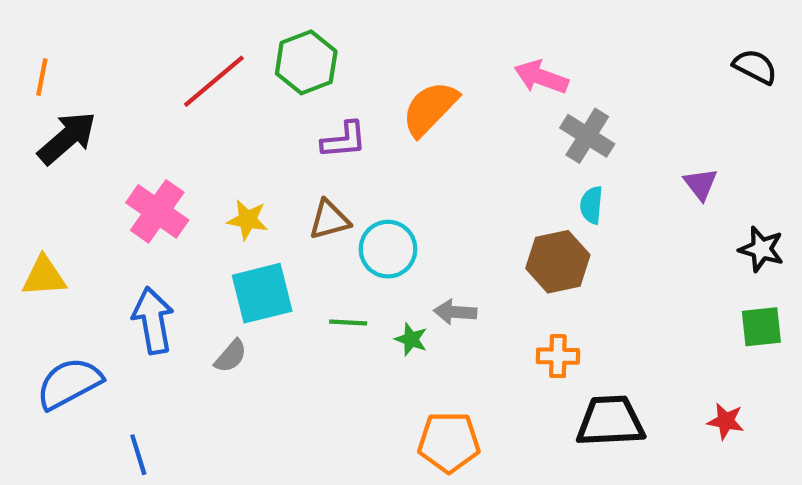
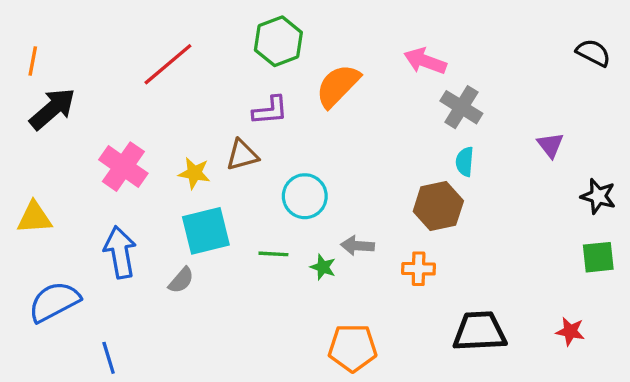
green hexagon: (306, 62) -> (278, 41), moved
brown triangle: (329, 220) -> (242, 155), moved
orange cross: (558, 356) -> (419, 269), moved

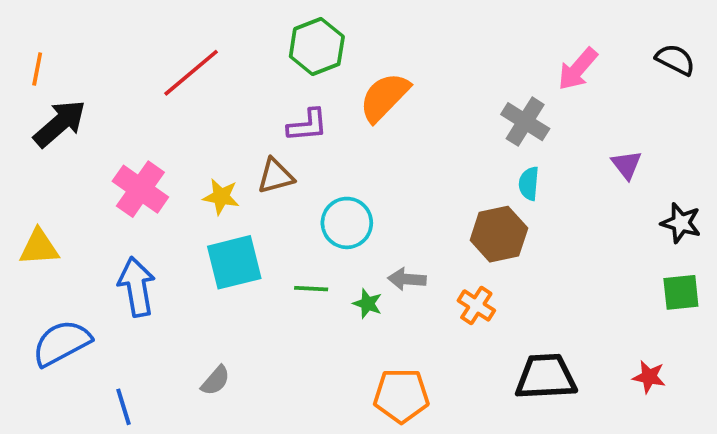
pink arrow: (425, 61) -> (578, 69), moved, turned -69
orange cross: (419, 269) -> (476, 305), turned 32
gray semicircle: (181, 280) -> (215, 381), moved

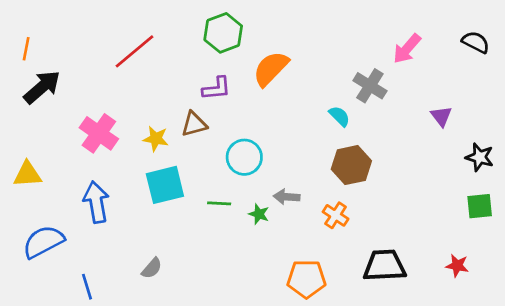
cyan semicircle: (529, 183) -> (339, 116), moved, turned 130
orange pentagon: (401, 396) -> (306, 279), moved

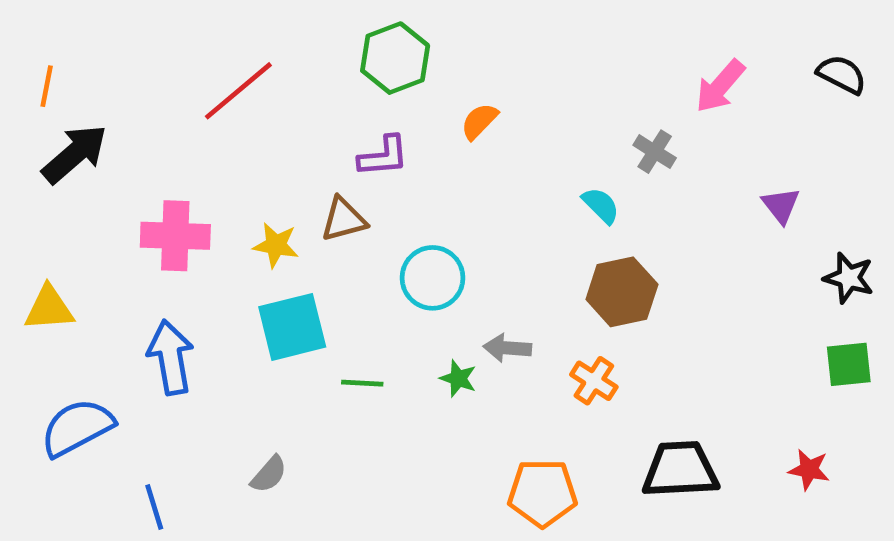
orange semicircle: (271, 69) -> (479, 121), size x0.6
gray cross: (370, 86) -> (655, 152), size x0.7
pink cross: (99, 133) -> (175, 236), turned -33
green line: (219, 203) -> (362, 383), moved

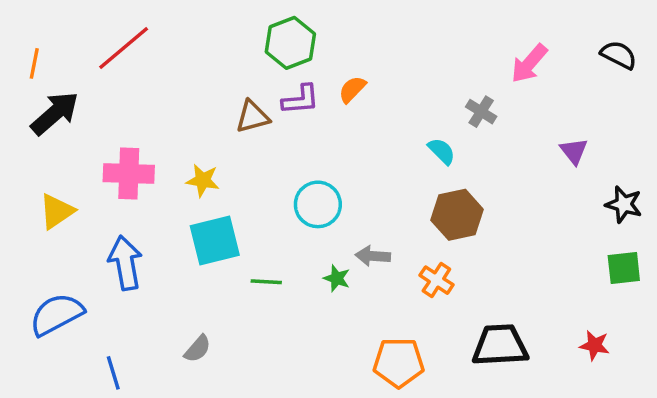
red line: (238, 91) -> (124, 48), moved
purple L-shape: (383, 156) -> (301, 100), moved
brown triangle: (344, 219) -> (253, 117), moved
yellow triangle: (49, 308) -> (57, 211), moved, turned -30

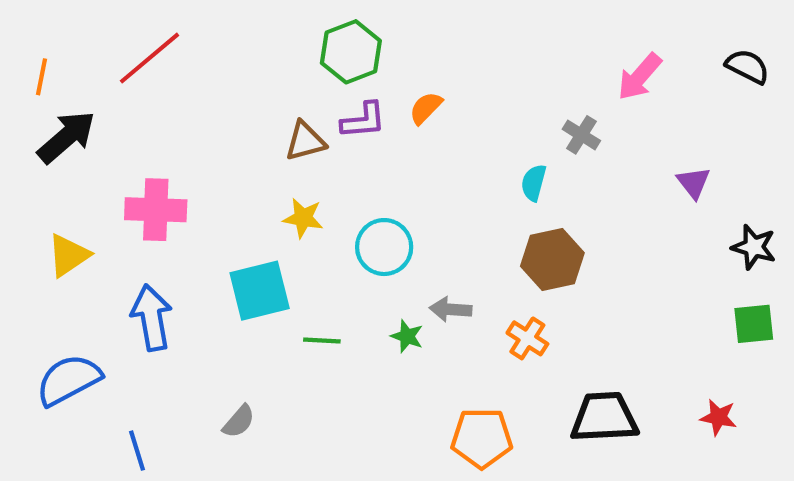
cyan semicircle: (442, 151) -> (534, 183), turned -120
yellow star: (203, 180) -> (303, 218), moved

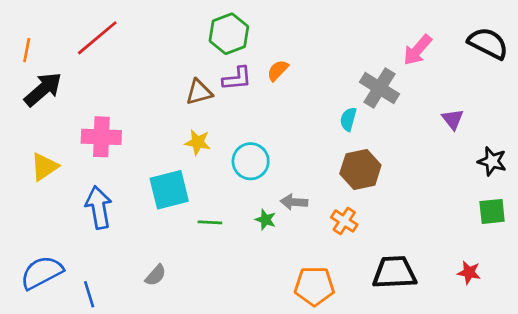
black semicircle: (747, 66) -> (488, 43), size x1.4
gray cross: (581, 135) -> (379, 88), size x1.6
blue semicircle: (69, 380) -> (42, 273), moved

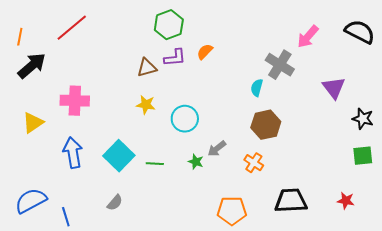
purple triangle: (453, 119) -> (334, 88), size x1.4
cyan square: (169, 190) -> (119, 156), moved, turned -32
gray arrow: (294, 202) -> (217, 149), turned -42

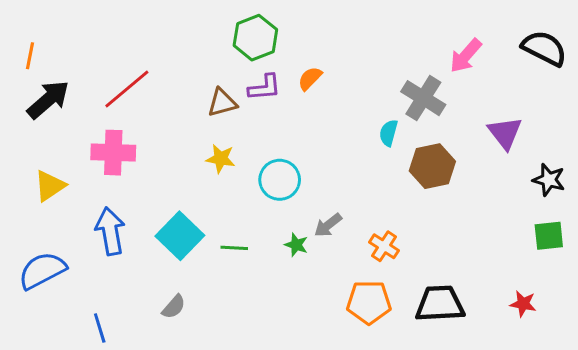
red line: (72, 28) -> (127, 89), moved
brown hexagon: (266, 125) -> (432, 166), moved
blue semicircle: (31, 201) -> (42, 271), moved
orange pentagon: (232, 211) -> (369, 302), moved

